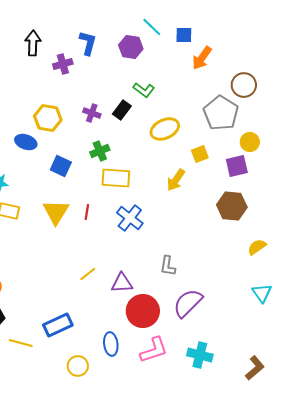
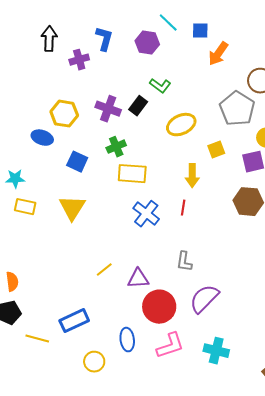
purple cross: (92, 113) -> (108, 109), size x1.4
yellow arrow: (176, 180) -> (192, 176), turned -35
red line: (87, 212) -> (183, 208), moved

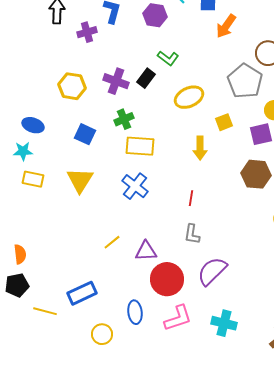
blue ellipse: (42, 138) -> (33, 125), moved
red line: (183, 208) -> (191, 198), moved
blue cross: (146, 214) -> (135, 186), moved

